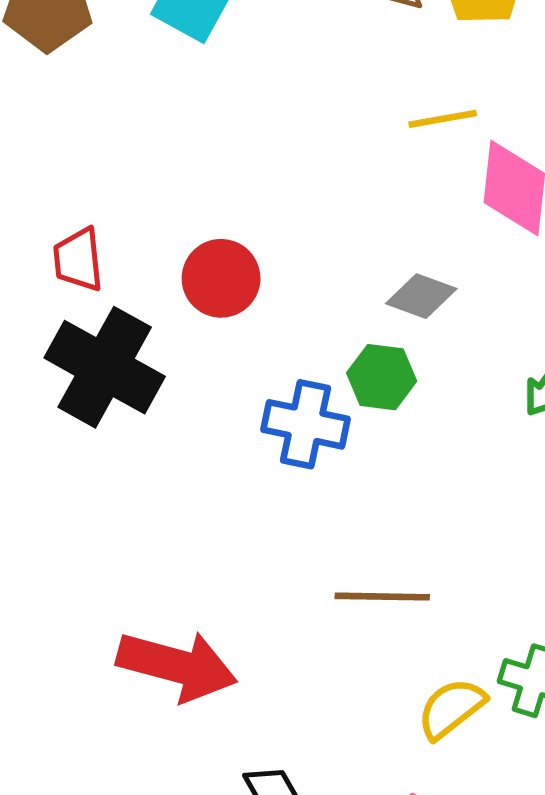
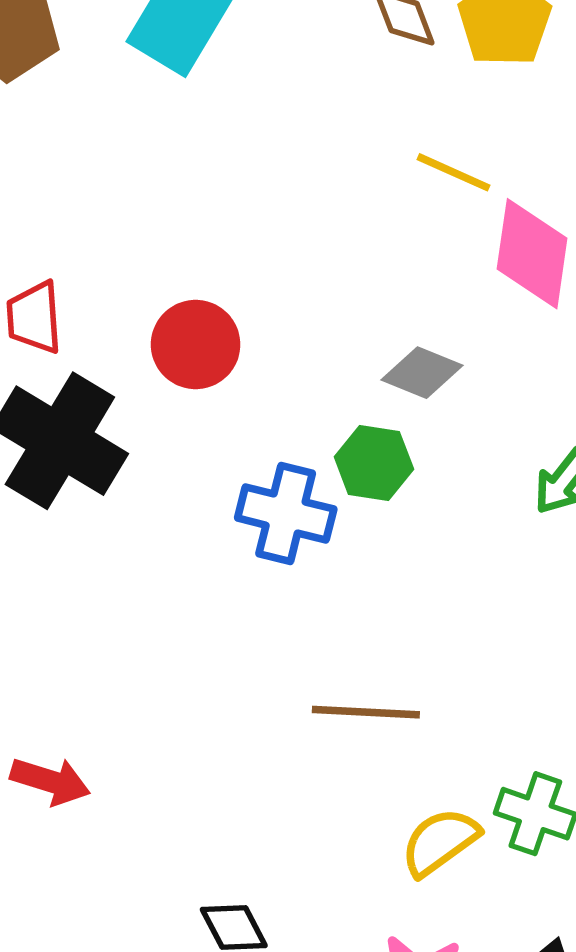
yellow line: (443, 119) -> (453, 172), turned 32
red arrow: (177, 666) -> (50, 781), moved, size x0.6

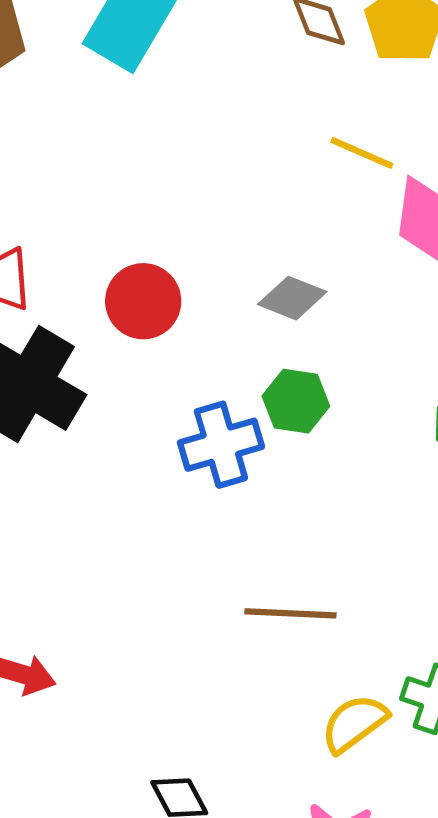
gray diamond: (422, 373) -> (292, 298), moved
blue cross: (286, 514) -> (221, 445), turned -30

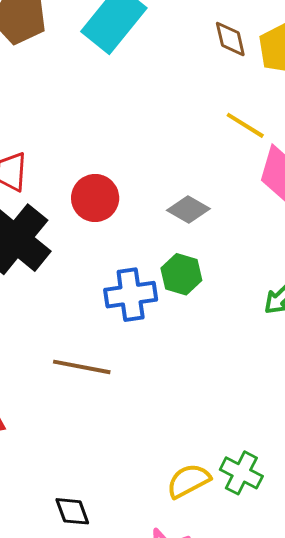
brown line: (290, 613) -> (82, 367), moved

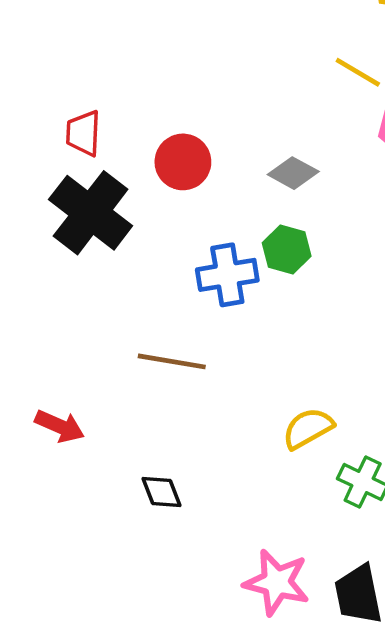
yellow semicircle: (188, 481) -> (308, 428), moved
black diamond: (72, 511) -> (161, 492), moved

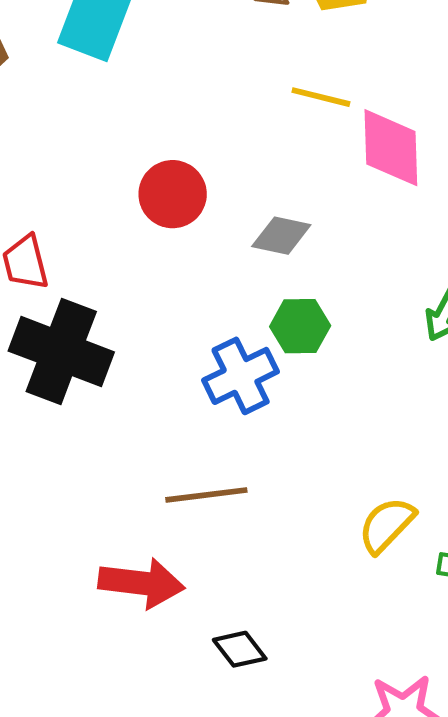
red circle: (183, 162) -> (173, 194), moved
red arrow: (60, 426) -> (141, 583), moved, size x1.4

